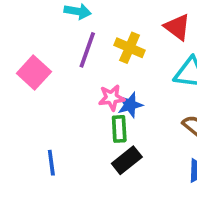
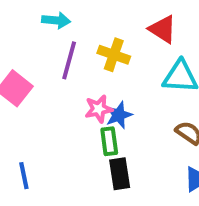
black rectangle: (127, 160) -> (120, 174), turned -56
blue line: (51, 163) -> (24, 176), moved

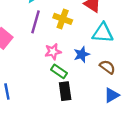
blue star: (119, 115) -> (82, 54), moved
green rectangle: (109, 141) -> (59, 71), turned -49

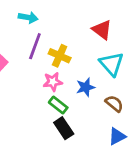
yellow cross: (63, 19) -> (60, 56), moved
cyan triangle: (103, 33) -> (112, 64), turned 40
black rectangle: (65, 91) -> (64, 128), turned -30

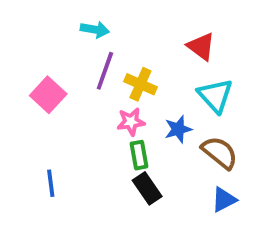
brown semicircle: (114, 104) -> (220, 153), size x1.4
green rectangle: (58, 105) -> (139, 155), turned 42

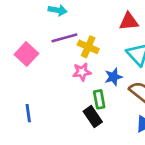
red triangle: (201, 46) -> (129, 21), turned -42
purple line: (105, 71) -> (64, 38), turned 55
green rectangle: (139, 155) -> (99, 99), moved

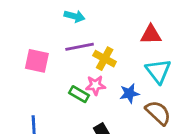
pink square: (26, 54) -> (37, 61), turned -35
green rectangle: (99, 99) -> (79, 94), moved, turned -54

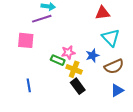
purple line: (80, 47) -> (42, 19), moved
yellow cross: (105, 59) -> (74, 69), moved
brown semicircle: (158, 113) -> (114, 66), turned 120

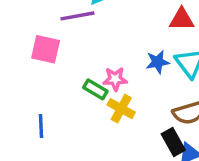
blue star: (92, 55) -> (158, 62), moved
black rectangle: (78, 86) -> (173, 142), moved

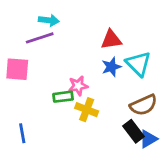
red triangle: (182, 19) -> (111, 40), moved
green rectangle: (95, 89) -> (63, 97), turned -30

